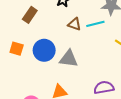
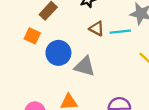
orange square: (17, 49) -> (32, 36), moved

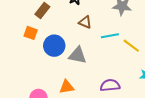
cyan line: (120, 32) -> (110, 36), moved

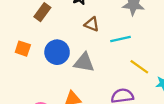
orange square: (31, 33) -> (23, 49), moved
yellow line: (131, 46) -> (139, 67), moved

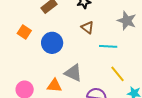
gray triangle: (84, 63) -> (73, 73), moved

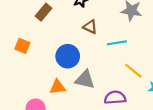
blue circle: (52, 43) -> (68, 56), moved
orange triangle: (54, 86) -> (58, 87), moved

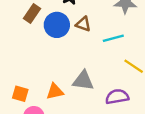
orange square: (22, 46) -> (20, 94), moved
blue circle: (68, 56) -> (57, 25), moved

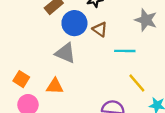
gray triangle: (83, 81) -> (65, 53), moved

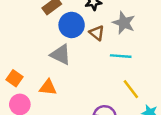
gray star: (146, 20) -> (124, 23), moved

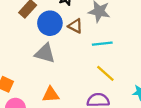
orange triangle: (48, 87) -> (51, 95), moved
yellow line: (131, 89) -> (105, 73), moved

